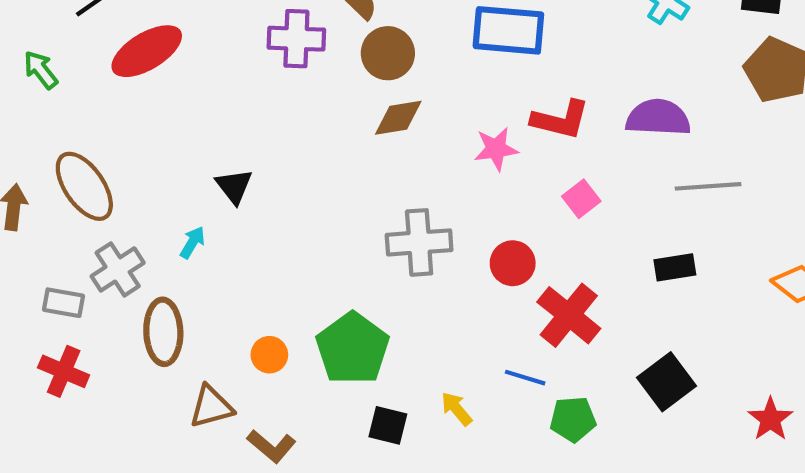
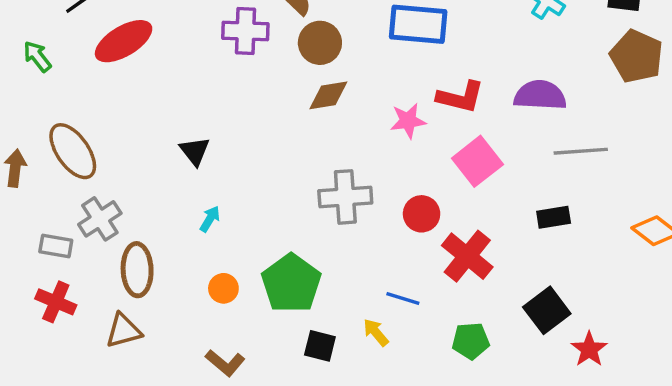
pink square: (581, 199) -> (477, 161), size x1.6
cyan arrow: (192, 242) -> (210, 219), moved
blue line: (525, 378) -> (403, 298), moved
brown triangle: (211, 407) -> (124, 331), moved
red star: (770, 419) -> (589, 349), moved

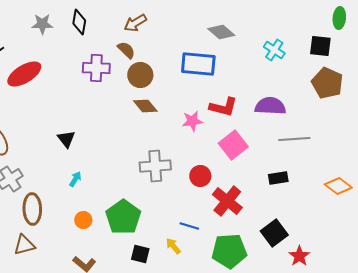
brown diamond: (328, 95) -> (145, 106), turned 60
green pentagon: (471, 341) -> (229, 251), size x1.6

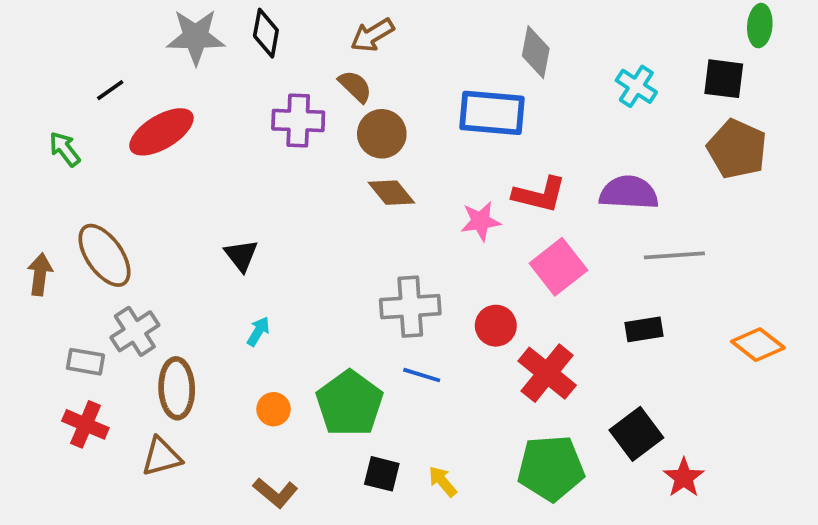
gray star: (42, 24) -> (196, 37), size x1.4
gray diamond: (221, 32) -> (536, 52), turned 60
blue line: (189, 226) -> (422, 375), moved
yellow arrow: (173, 246) -> (443, 481), moved

